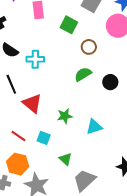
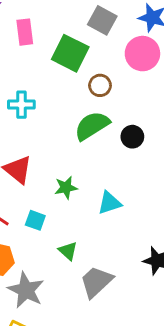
green square: (69, 25) -> (70, 53), size x1.4
green semicircle: (83, 74) -> (92, 126), size x1.4

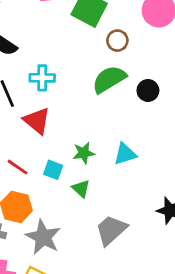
cyan cross: (21, 105) -> (42, 78), moved
green star: (66, 188) -> (84, 153), moved
green triangle: (68, 251) -> (81, 189), moved

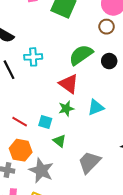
brown circle: (117, 41) -> (107, 27), moved
red triangle: (37, 121) -> (69, 84), moved
green triangle: (81, 189) -> (59, 141), moved

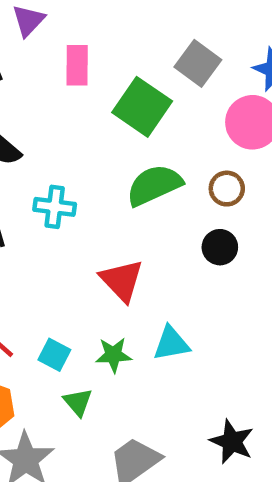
brown circle: (107, 27) -> (227, 189), moved
green semicircle: (81, 55) -> (154, 185), moved
green star: (66, 109) -> (114, 355), moved

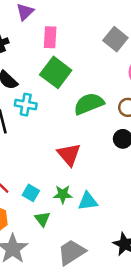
green square: (142, 107) -> (56, 72), moved
cyan cross: (55, 207) -> (26, 105), moved
cyan triangle: (171, 343) -> (88, 201), moved

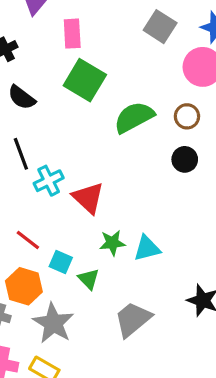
cyan cross: (26, 105) -> (49, 181), moved, turned -30
red triangle: (69, 154) -> (88, 198), moved
cyan square: (31, 193) -> (61, 262), moved

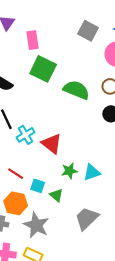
green semicircle: (134, 117) -> (76, 90), turned 55

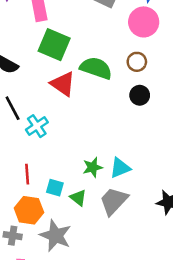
red triangle: (52, 144) -> (63, 84), moved
red line: (16, 174) -> (27, 174), turned 56
gray trapezoid: (87, 218) -> (114, 201), moved

